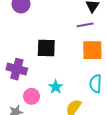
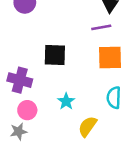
pink circle: (32, 96) -> (27, 110), moved

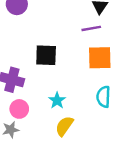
yellow semicircle: (87, 126) -> (64, 126), moved

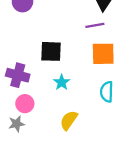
cyan star: (57, 100) -> (62, 82), moved

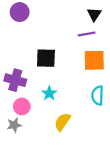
cyan star: (62, 82) -> (49, 93), moved

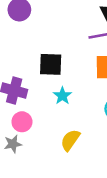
cyan star: (49, 93) -> (62, 96), moved

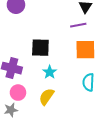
yellow semicircle: (70, 140) -> (47, 97), moved

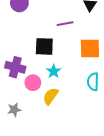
purple line: (78, 25) -> (65, 24), moved
pink circle: (18, 93) -> (33, 83), moved

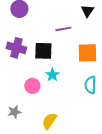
purple cross: (15, 67) -> (16, 48), moved
yellow semicircle: (51, 96) -> (49, 121), moved

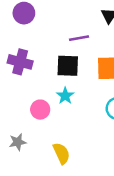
black square: (43, 51) -> (68, 66), moved
yellow semicircle: (49, 121) -> (61, 153), turned 120

